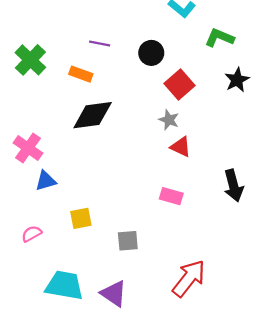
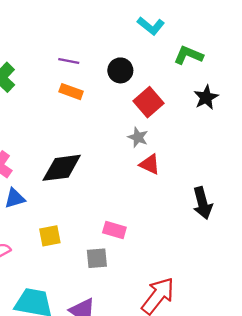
orange rectangle: (81, 74) -> (71, 92), moved
black diamond: (93, 115) -> (62, 168), moved
pink rectangle: (171, 196) -> (114, 230), moved

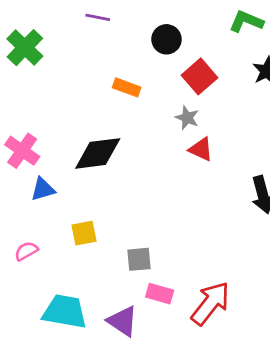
purple line: (69, 61) -> (98, 17), moved
orange rectangle: (71, 92) -> (127, 87), moved
pink rectangle: (114, 230) -> (160, 294), moved

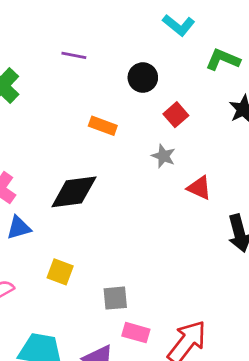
red square: (199, 76) -> (176, 115), size x0.7
red triangle: (201, 149) -> (199, 188), moved
yellow square: (84, 233) -> (60, 272), turned 32

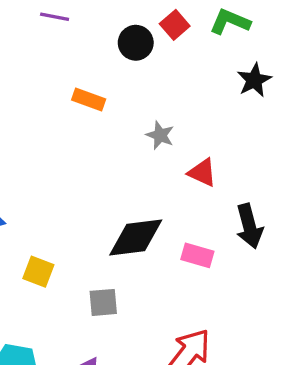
red square: (176, 115) -> (175, 25), moved
black diamond: (74, 192) -> (136, 238), moved
pink rectangle: (136, 333) -> (197, 255), moved

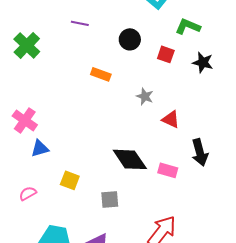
red square: (175, 25) -> (166, 54), moved, turned -30
black star: (254, 80) -> (203, 62), turned -30
black diamond: (136, 238) -> (130, 159), turned 63

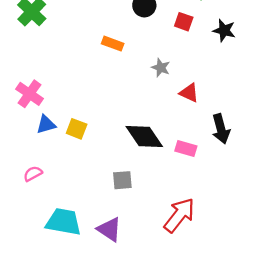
yellow square: (70, 180) -> (77, 129), moved

